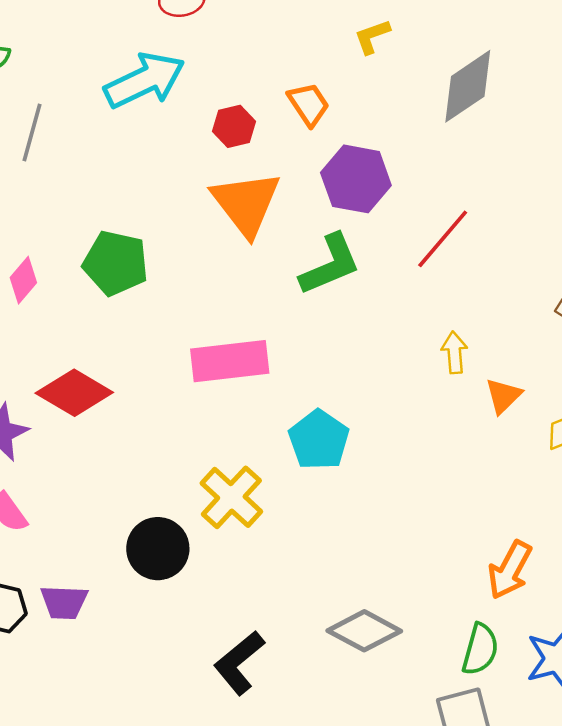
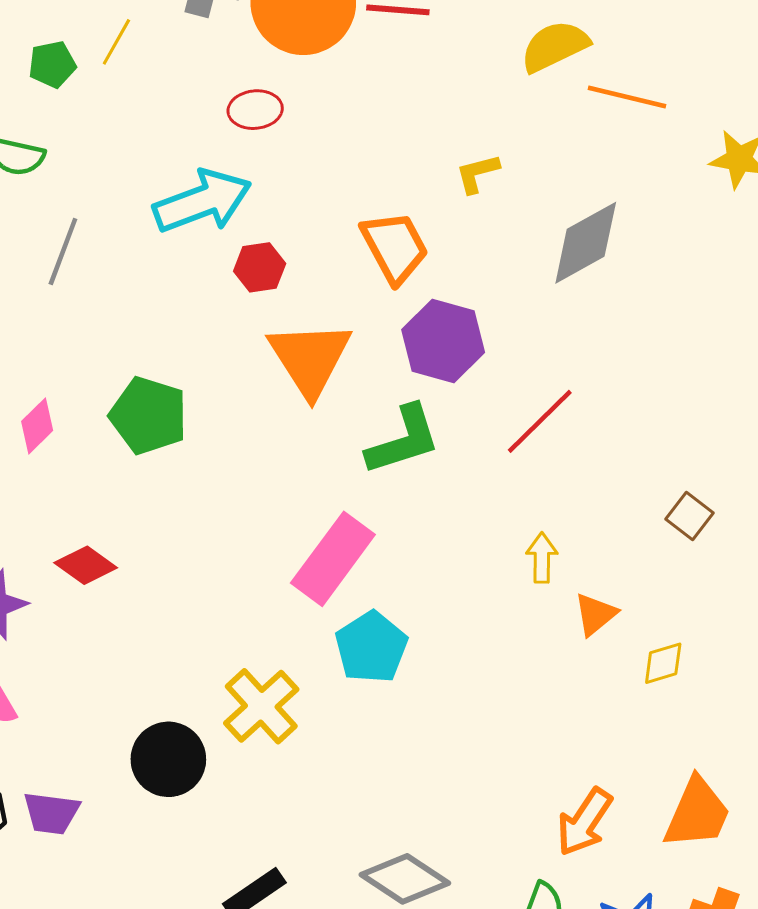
orange trapezoid: (309, 104) -> (395, 247), size x1.4
red hexagon: (234, 126) -> (260, 267), moved
pink rectangle: (230, 361) -> (333, 559), moved, turned -52
red diamond: (74, 393) -> (86, 565), size x0.7

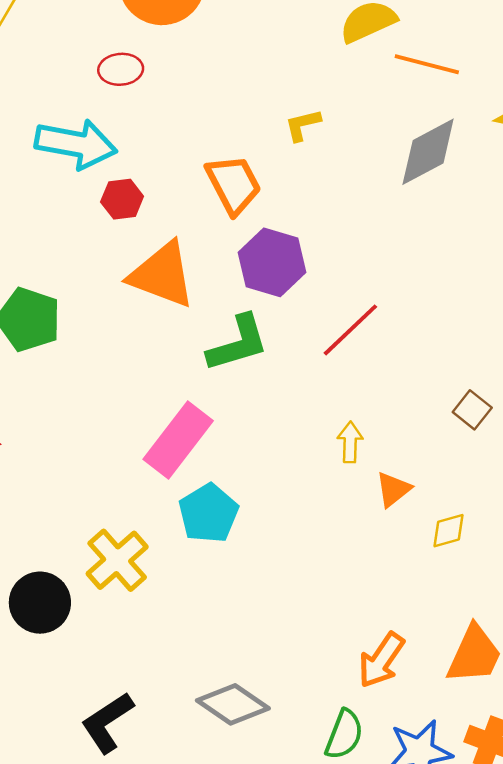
cyan arrow: (202, 201) -> (76, 144), turned 30
gray diamond: (586, 243) -> (428, 152), moved
orange triangle: (310, 358) -> (162, 275), turned -38

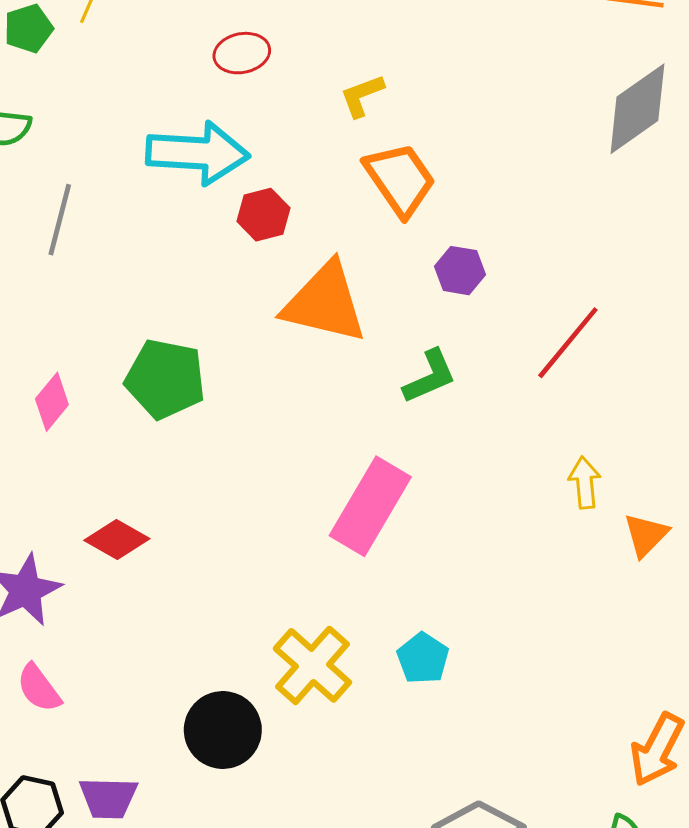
yellow L-shape: (303, 125) -> (362, 96), moved
purple hexagon: (272, 262) -> (460, 271), size x0.6
green L-shape: (238, 343) -> (430, 377), size x0.7
cyan pentagon: (209, 513) -> (423, 658), moved, size x0.7

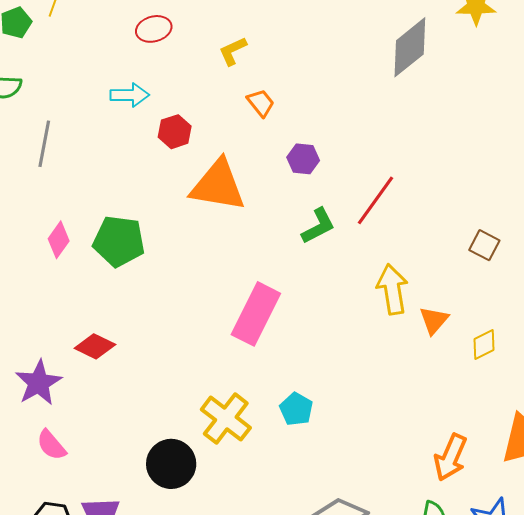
cyan arrow: (198, 153) -> (130, 95), size x0.6
orange trapezoid: (400, 179) -> (261, 103), size x0.6
green L-shape: (430, 377) -> (318, 226), moved
pink diamond: (52, 402) -> (59, 240), moved
yellow arrow: (585, 483) -> (392, 289), size x1.5

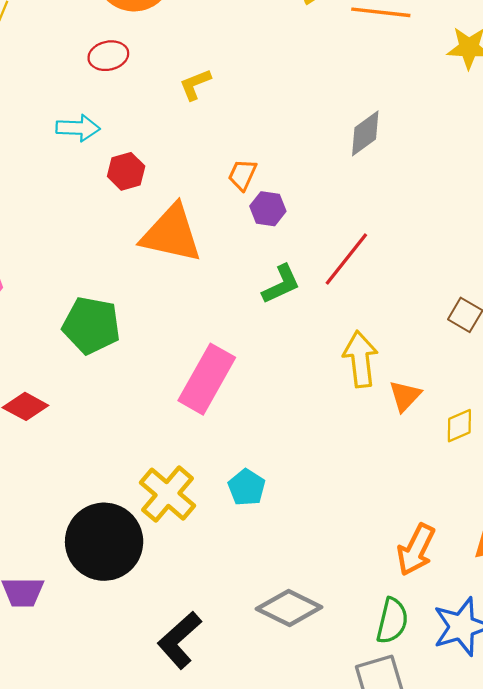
gray diamond: (410, 47) -> (365, 133), moved, size x0.7
orange trapezoid: (261, 103) -> (242, 175), moved, turned -120
green pentagon: (119, 241) -> (91, 325), moved
black circle: (171, 464) -> (104, 542), size x1.4

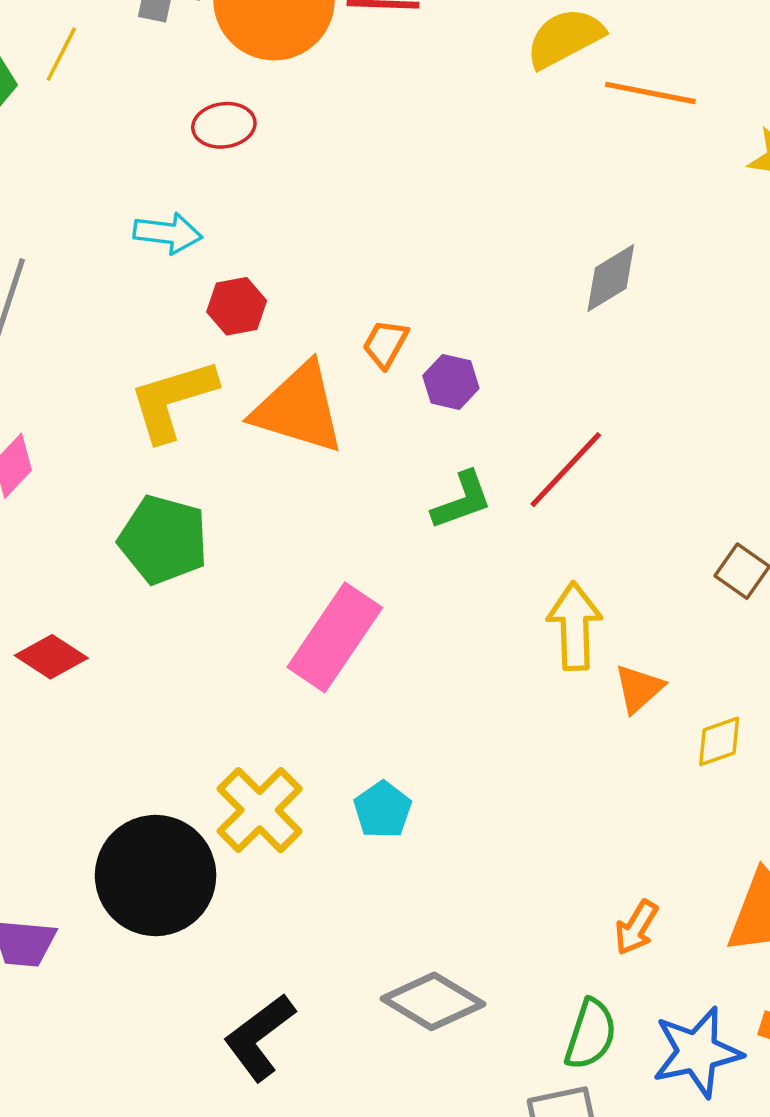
yellow L-shape: (195, 84) -> (173, 400), moved, size x1.8
orange trapezoid: (242, 175) -> (385, 344), moved
orange arrow: (416, 550) -> (636, 928), size x0.7

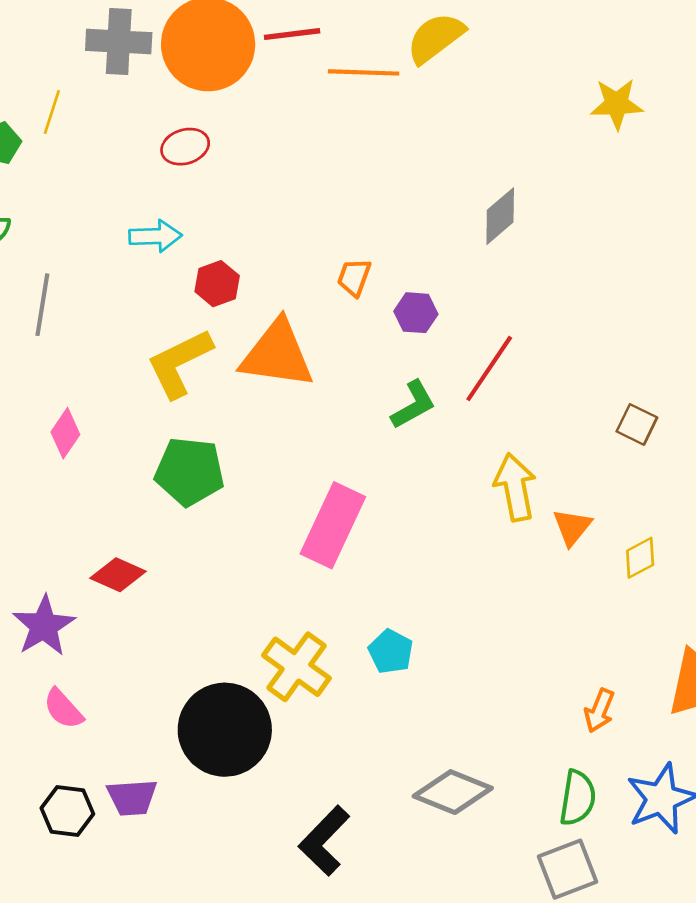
orange line: (650, 93) -> (364, 72), moved
orange trapezoid: (385, 344) -> (354, 277), moved
purple hexagon: (451, 382) -> (416, 313), moved

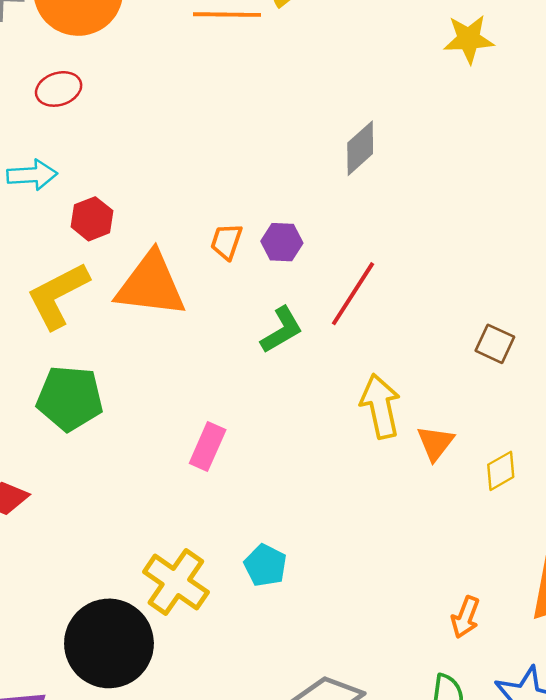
orange trapezoid: (354, 277) -> (226, 242), moved
pink rectangle: (333, 525) -> (208, 446), size x0.6

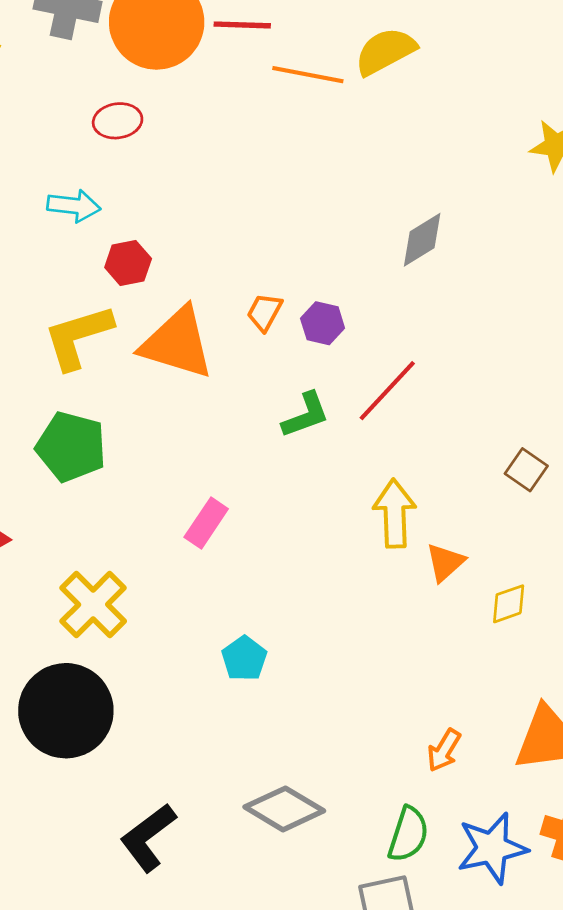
yellow cross: (176, 582) -> (93, 604), moved

